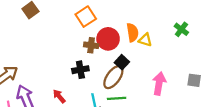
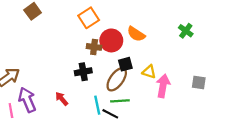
orange semicircle: (132, 32) -> (136, 34), turned 132
yellow triangle: (145, 40) -> (149, 72), moved
black square: (122, 62) -> (125, 64), turned 32

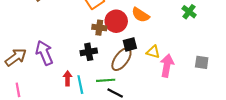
red arrow: (62, 99) -> (68, 78), turned 40
purple arrow: (27, 100) -> (44, 53), moved
green line: (120, 101) -> (106, 80), moved
cyan line: (97, 105) -> (80, 85), moved

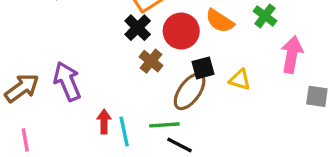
green cross: (189, 12) -> (265, 16), moved
brown cross: (99, 28) -> (151, 61), moved, turned 32
black cross: (89, 52) -> (138, 28), moved, turned -35
pink arrow: (167, 66) -> (292, 54), moved

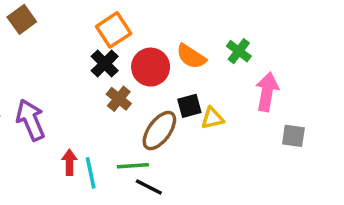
black square: (203, 68) -> (189, 106), moved
yellow triangle: (240, 80) -> (212, 118), turned -30

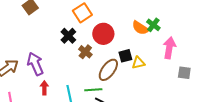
orange semicircle: (191, 56) -> (140, 28), moved
black cross: (105, 64) -> (68, 36), moved
red arrow: (69, 162) -> (44, 88), moved

